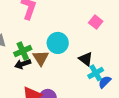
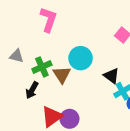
black arrow: (23, 64) -> (32, 90), moved, turned -42

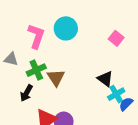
pink L-shape: (49, 20) -> (36, 36), moved
cyan circle: (81, 58) -> (66, 28), moved

